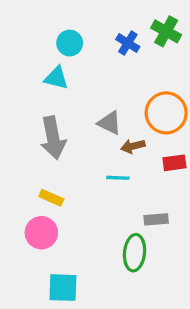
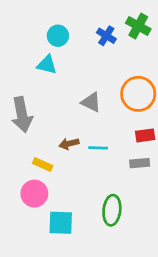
gray arrow: (53, 138) -> (22, 115), moved
brown arrow: (133, 146) -> (69, 144), moved
gray rectangle: (156, 219) -> (140, 163), moved
cyan square: (63, 288) -> (61, 223), moved

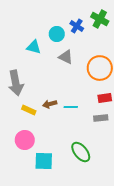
cyan circle: (58, 36) -> (57, 34), moved
gray triangle: (91, 102) -> (66, 57), moved
yellow rectangle: (43, 165) -> (29, 110), moved
green ellipse: (112, 210) -> (81, 152), turned -45

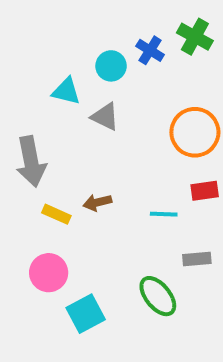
gray triangle: (66, 57) -> (105, 117), moved
cyan line: (71, 107) -> (164, 214), moved
gray rectangle: (101, 118) -> (197, 259), moved
cyan square: (44, 161) -> (86, 314), turned -30

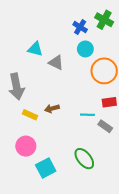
cyan circle: (111, 66) -> (85, 49), moved
gray rectangle: (197, 259) -> (105, 126), moved, turned 40

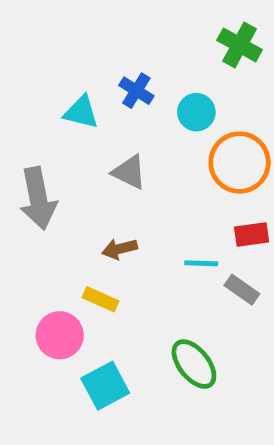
blue cross: (80, 27) -> (136, 91), moved
gray triangle: (56, 63) -> (129, 172), moved
yellow rectangle: (30, 115) -> (100, 299), moved

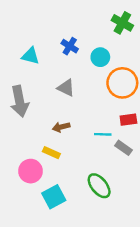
cyan triangle: (81, 112) -> (31, 56), moved

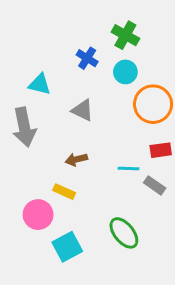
green cross: (122, 23) -> (125, 35), moved
cyan triangle: (31, 56) -> (40, 84), moved

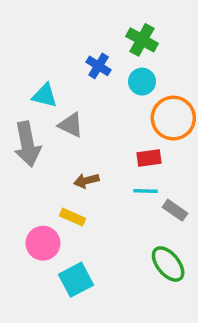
gray triangle: (83, 110) -> (71, 125), moved
red rectangle: (161, 150) -> (149, 158), moved
green ellipse: (124, 233) -> (168, 264), moved

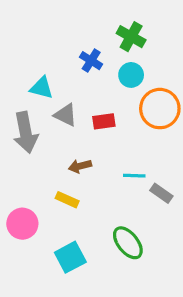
red rectangle: (149, 158) -> (104, 121), moved
pink circle: (43, 243) -> (22, 224), moved
green ellipse: (168, 264) -> (128, 243), moved

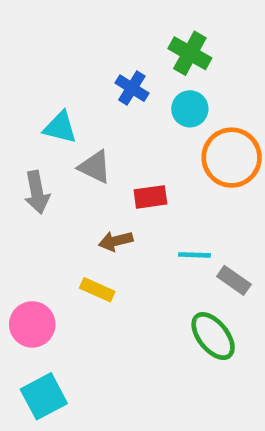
red rectangle: (104, 121) -> (150, 197), moved
gray arrow: (26, 133) -> (37, 192), size x0.7
green ellipse: (128, 243) -> (213, 336), moved
cyan square: (70, 257) -> (44, 396), moved

